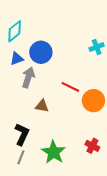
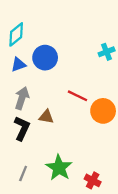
gray arrow: (28, 77) -> (22, 98), moved
black L-shape: (22, 134) -> (22, 128), moved
red cross: (92, 146) -> (93, 180), moved

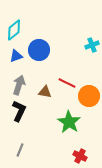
brown triangle: (46, 117) -> (45, 92), moved
green star: (59, 168) -> (69, 122), moved

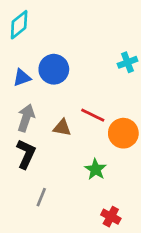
cyan diamond: (14, 30) -> (19, 25), moved
green star: (69, 122) -> (96, 169), size x0.7
gray line: (20, 150) -> (41, 197), moved

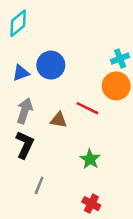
orange circle: (123, 133) -> (116, 86), moved
red cross: (111, 217) -> (91, 204), moved

